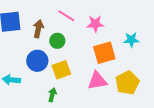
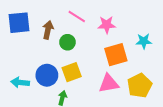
blue circle: (37, 61) -> (47, 75), moved

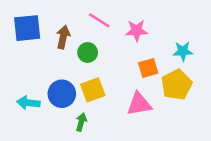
orange square: (116, 55) -> (148, 68), size x0.7
yellow pentagon: (140, 86) -> (176, 85), moved

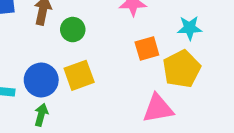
pink triangle: (139, 104) -> (158, 108), moved
green arrow: (81, 122) -> (41, 115), moved

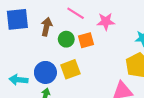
orange square: (147, 48) -> (86, 40), moved

